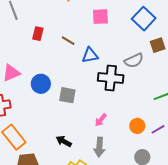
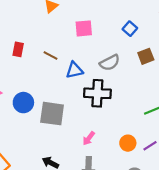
blue square: (144, 19) -> (130, 29), size x0.6
gray semicircle: (134, 60) -> (110, 63), moved
gray square: (67, 95) -> (52, 114), size x1.4

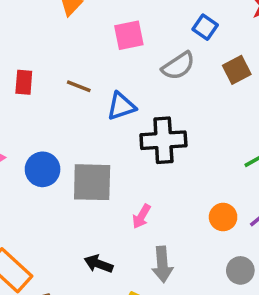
gray semicircle: (110, 63) -> (178, 66), moved
pink arrow: (89, 138) -> (141, 216), moved

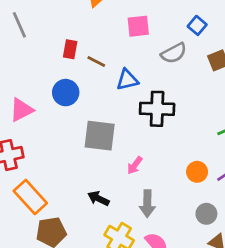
red rectangle: (24, 82) -> (70, 49), moved
blue circle: (43, 169) -> (66, 93), moved

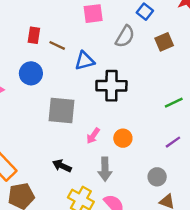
gray semicircle: (174, 53) -> (125, 36), turned -30
orange circle: (197, 172) -> (123, 138), moved

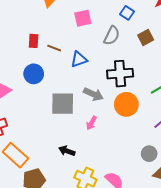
black cross: (111, 86) -> (120, 74), moved
orange circle: (123, 138) -> (126, 104), moved, size x1.5
gray arrow: (105, 169) -> (93, 94), moved, turned -60

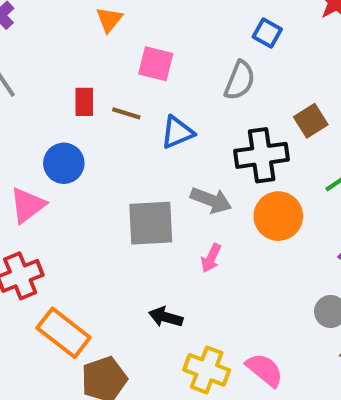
pink square: (83, 18) -> (156, 64), moved, turned 30
brown square: (146, 37) -> (311, 121), moved
blue circle: (34, 74) -> (64, 163), moved

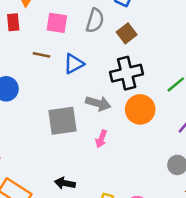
gray semicircle: (240, 80) -> (95, 21), moved
red rectangle: (84, 102) -> (13, 22), moved
brown square: (311, 121) -> (127, 33), moved
black arrow: (166, 317) -> (65, 183), moved

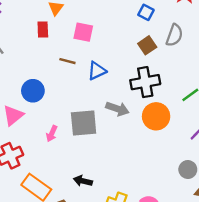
gray semicircle: (95, 21) -> (174, 35), moved
pink arrow: (101, 139) -> (52, 134), moved

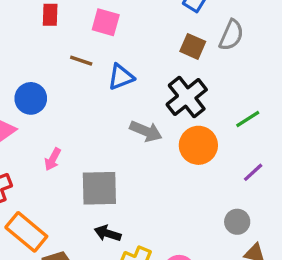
brown square: (147, 45) -> (193, 46), turned -36
black cross: (145, 82) -> (187, 97), turned -32
gray square: (84, 123) -> (99, 188), moved
black arrow: (83, 181) -> (108, 233), moved

